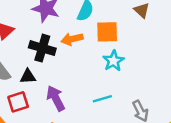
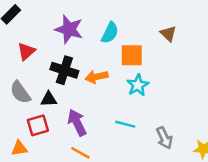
orange arrow: (72, 39) -> (97, 77), moved
cyan line: (102, 99) -> (125, 124), turned 30

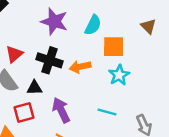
red triangle: (26, 51) -> (14, 54), moved

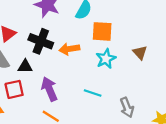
brown triangle: (148, 26) -> (140, 53), moved

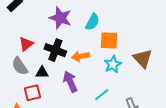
brown triangle: (140, 53) -> (143, 58), size x1.5
purple arrow: (49, 89) -> (70, 82), moved
cyan line: (93, 93) -> (102, 95), turned -56

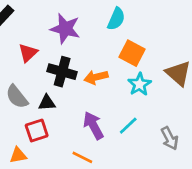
cyan semicircle: (92, 22) -> (116, 19), moved
orange square: (109, 40) -> (132, 53), turned 30
red triangle: (26, 44) -> (28, 53), moved
purple arrow: (70, 82) -> (93, 125), moved

